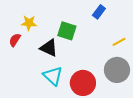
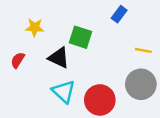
red semicircle: (15, 40) -> (18, 60), moved
yellow line: (119, 42) -> (143, 50), turned 40

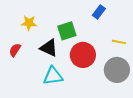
green square: (80, 37) -> (67, 31), turned -36
cyan triangle: (64, 92) -> (53, 76), turned -50
red circle: (100, 100) -> (83, 55), moved

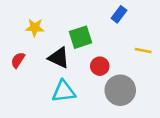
red circle: (83, 55) -> (100, 66), size x0.6
gray circle: (117, 70) -> (120, 90), moved

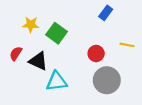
green square: (80, 37) -> (56, 33), moved, turned -36
black triangle: (59, 58) -> (38, 61), moved
red circle: (100, 66) -> (96, 53), moved

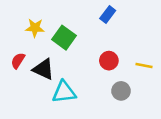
blue rectangle: (106, 13) -> (108, 15), moved
yellow line: (127, 45) -> (144, 65), moved
gray circle: (107, 80) -> (121, 91), size x0.6

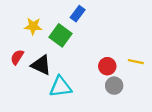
blue rectangle: (108, 15) -> (78, 14), moved
red circle: (109, 61) -> (107, 66), moved

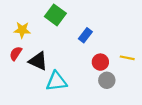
blue rectangle: (78, 14) -> (85, 35), moved
yellow star: (33, 26) -> (22, 30), moved
green square: (60, 35) -> (55, 15), moved

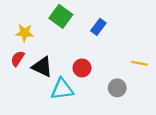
blue rectangle: (85, 35) -> (98, 27), moved
red circle: (100, 62) -> (82, 68), moved

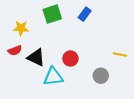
green square: (61, 16) -> (52, 14), turned 36
blue rectangle: (98, 27) -> (85, 14), moved
red semicircle: (18, 59) -> (15, 50), turned -144

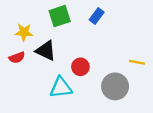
black triangle: (36, 58) -> (46, 51), moved
gray circle: (101, 76) -> (115, 86), size x1.5

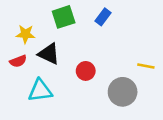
cyan triangle: (61, 88) -> (40, 91), moved

